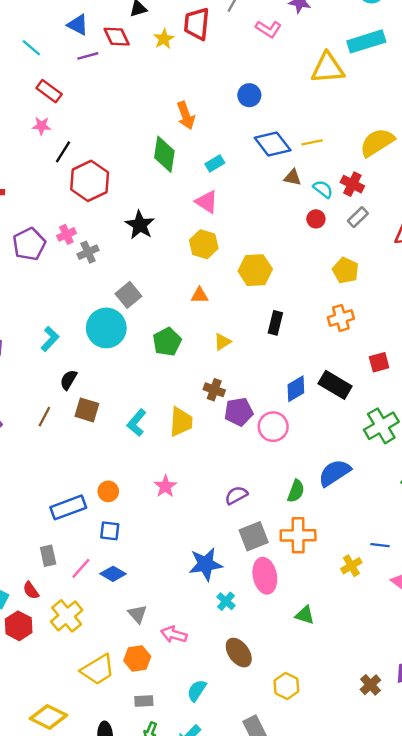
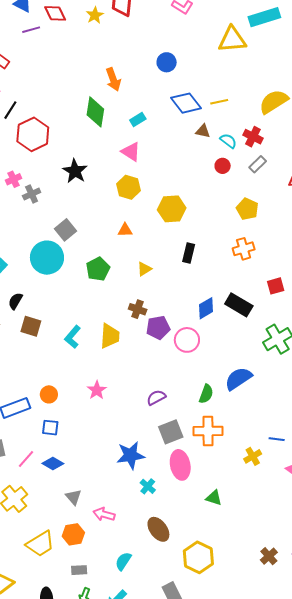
yellow hexagon: (286, 686) -> (198, 557), size x1.4

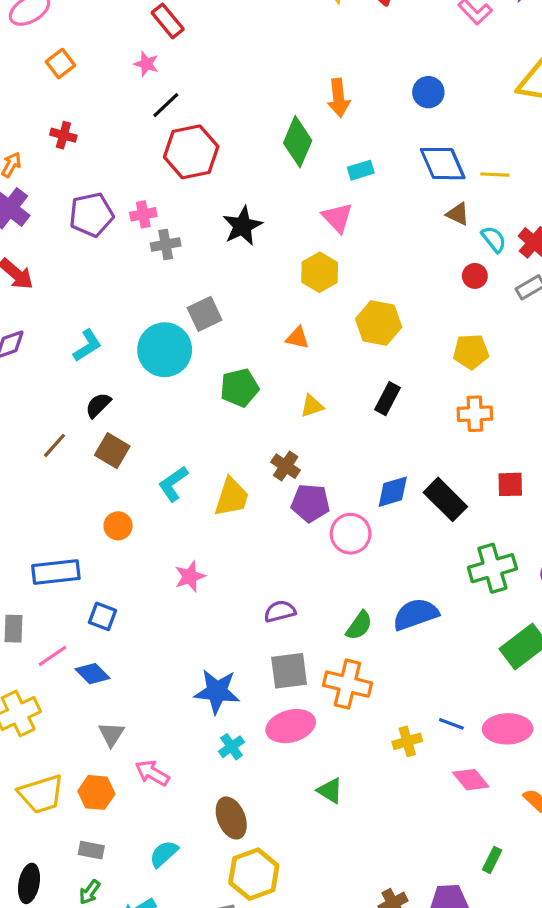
yellow pentagon: (247, 209) -> (471, 352), moved, turned 30
orange circle: (49, 394) -> (118, 526), moved
pink ellipse: (180, 465) -> (291, 726), turned 72
yellow hexagon: (198, 557) -> (254, 874), moved

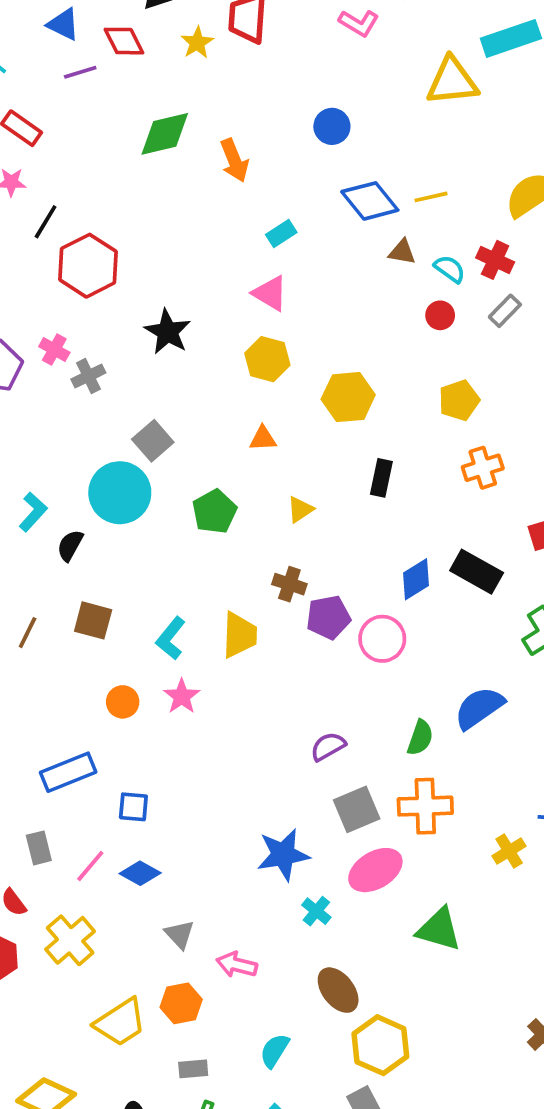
green diamond: (298, 142) -> (165, 134), moved, turned 69
pink cross: (143, 214) -> (54, 350), turned -35
black semicircle: (98, 405) -> (70, 545), moved
pink star: (190, 576) -> (182, 696), moved
green triangle: (330, 791) -> (439, 929), size x1.5

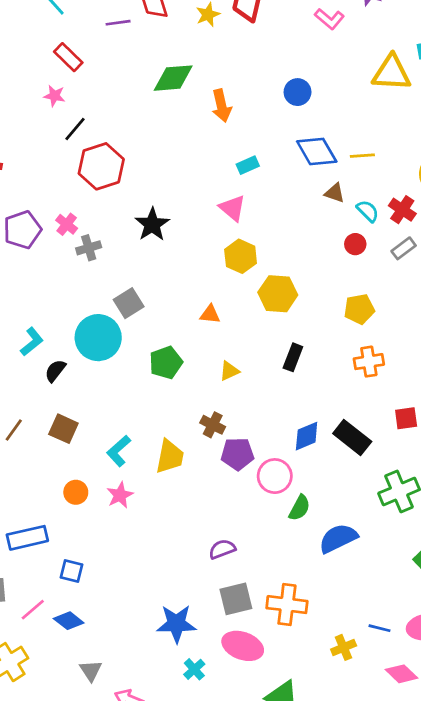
yellow hexagon: (267, 359) -> (241, 256), moved
green semicircle: (420, 738) -> (300, 508), moved
pink ellipse: (375, 870) -> (243, 646), turned 42

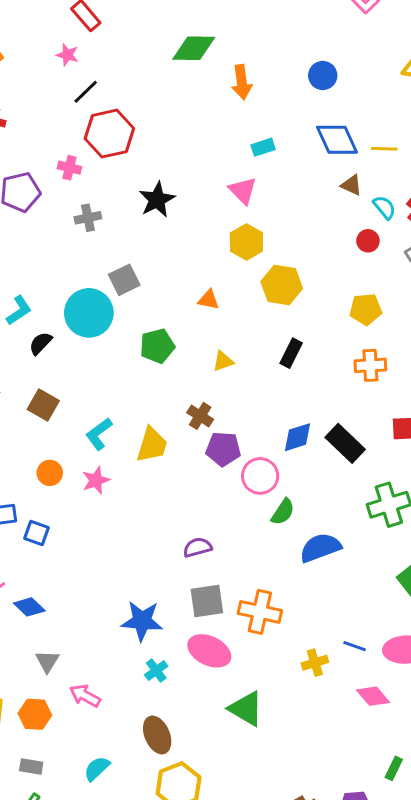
pink cross: (67, 224) -> (69, 168), moved, turned -30
blue square: (72, 571) -> (37, 533), moved

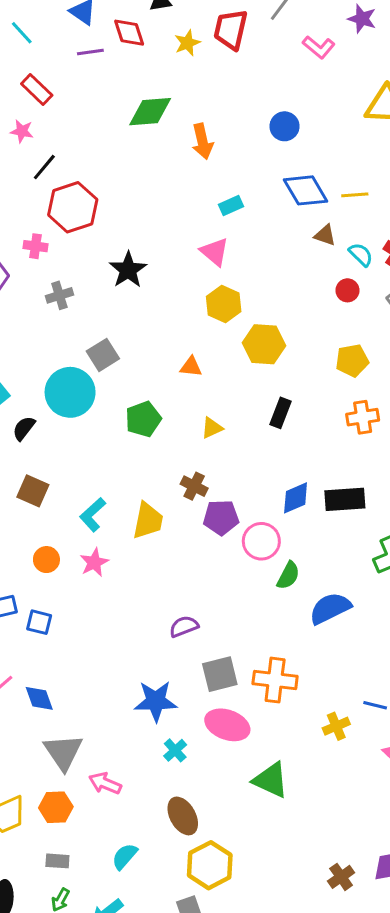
black rectangle: (345, 443) -> (345, 499), turned -42
purple semicircle: (197, 547) -> (184, 626), moved
blue diamond: (29, 607) -> (39, 698), turned 32
gray triangle: (47, 661) -> (63, 752), size x1.6

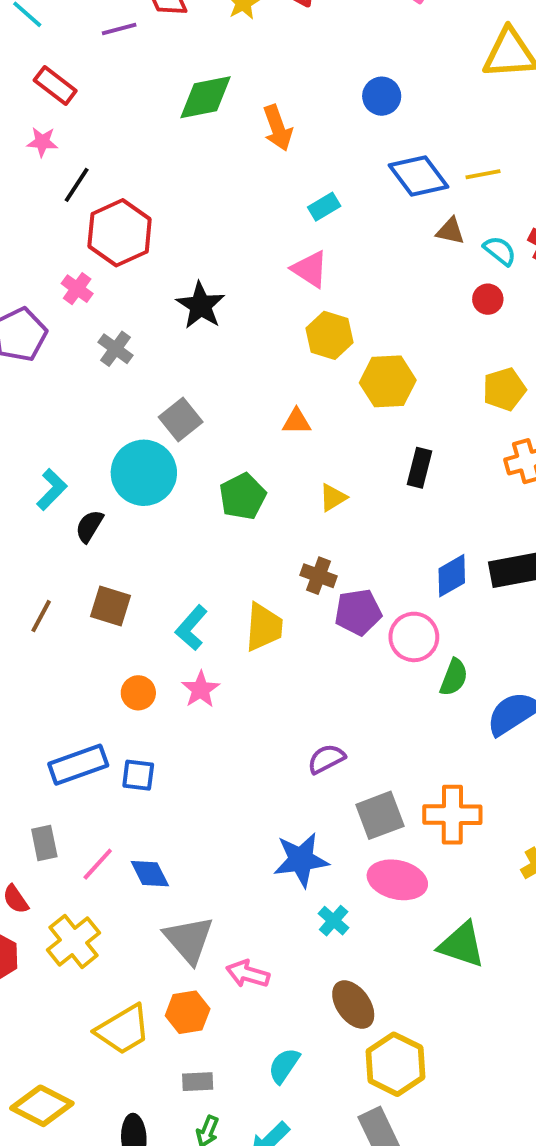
pink cross: (35, 246) -> (77, 289), turned 35
gray cross: (59, 295) -> (116, 349), turned -30

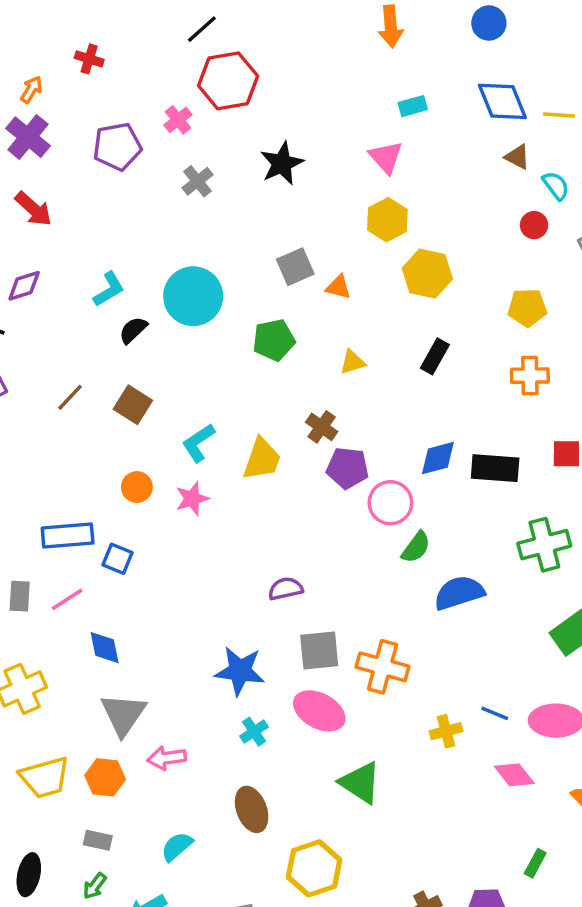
gray square: (181, 419) -> (295, 267), moved
pink line: (98, 864) -> (67, 599), moved
pink arrow: (248, 974) -> (167, 758), turned -39
yellow hexagon: (395, 1064) -> (314, 868), moved

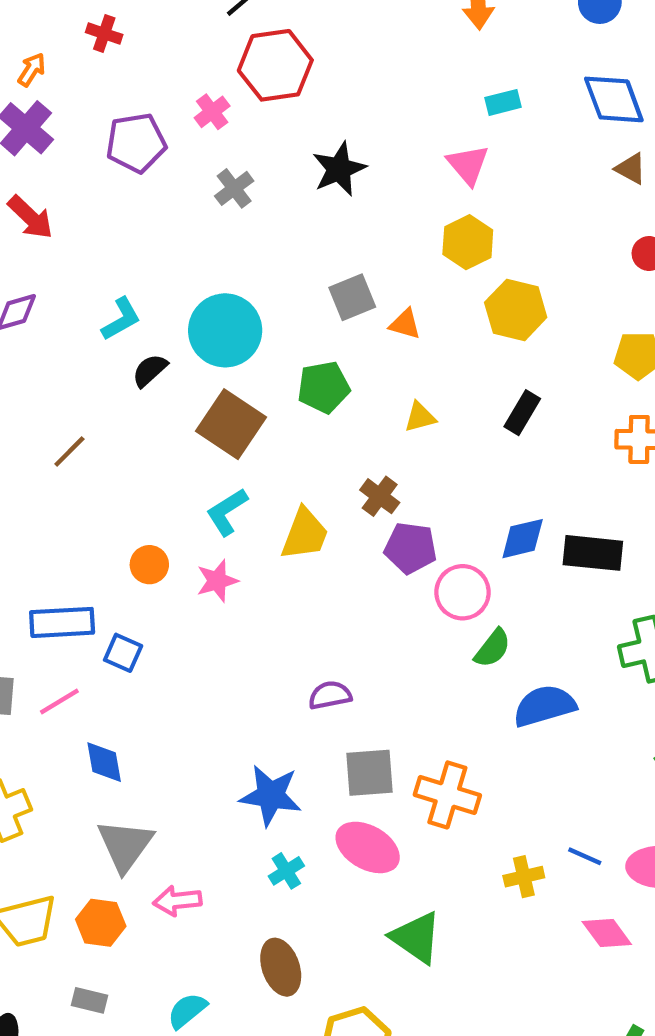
brown square: (133, 405) -> (231, 424), moved, size x1.4

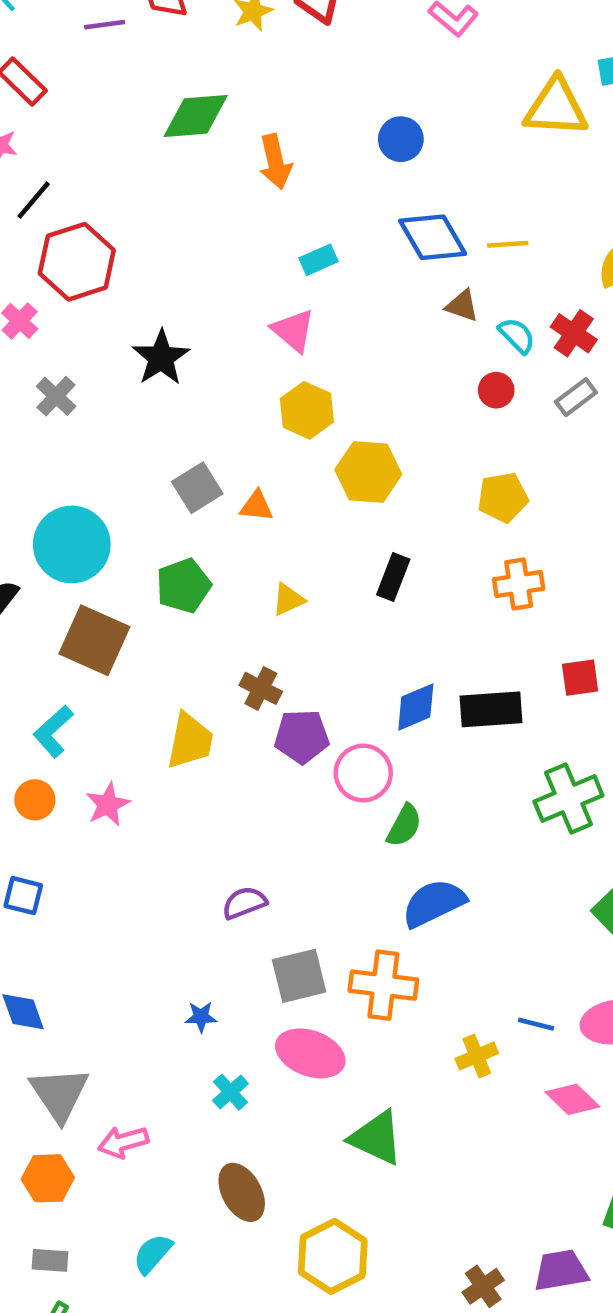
cyan L-shape: (227, 512) -> (53, 731), moved
blue semicircle: (544, 706) -> (434, 903), moved
blue star: (271, 795) -> (201, 1017), size x0.5

